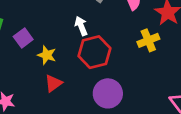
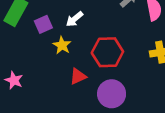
white arrow: (81, 26) -> (75, 19), moved, turned -120
red triangle: (53, 83) -> (78, 76), moved

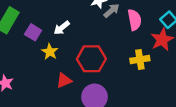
purple square: (43, 24) -> (33, 32), turned -35

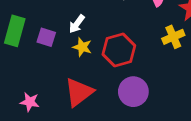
yellow star: (50, 52) -> (82, 47), moved
red triangle: (64, 80) -> (79, 92), moved, size x1.6

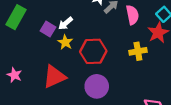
purple square: (46, 37) -> (48, 29), moved

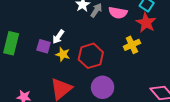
pink semicircle: (132, 15) -> (118, 13), turned 126

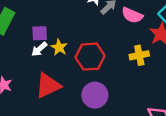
white arrow: (58, 37) -> (39, 49), moved
purple square: (44, 46) -> (40, 33), turned -32

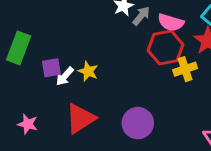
purple square: (40, 33) -> (51, 68), moved
red hexagon: (90, 57) -> (165, 48), moved

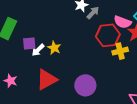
pink semicircle: (171, 22) -> (123, 22), moved

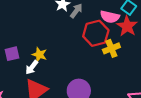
white arrow: (38, 50) -> (32, 67), moved

